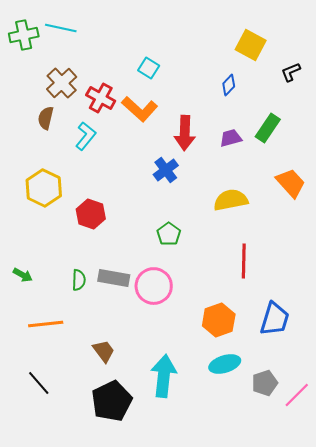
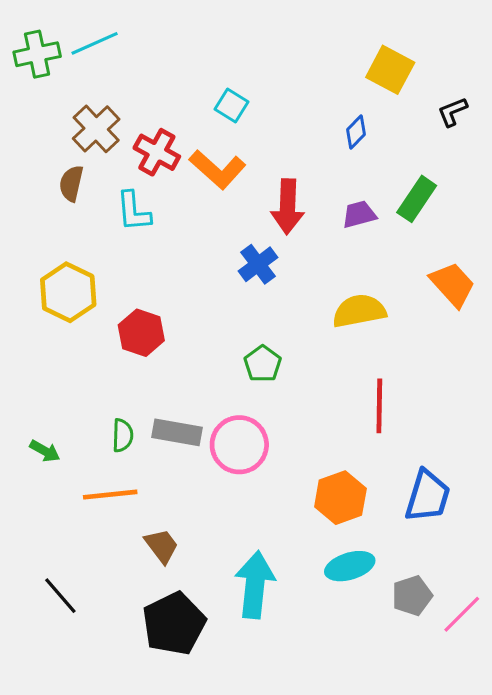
cyan line: (61, 28) -> (95, 43), turned -36
cyan L-shape: (86, 136) -> (134, 211), turned 136
green arrow: (23, 275) -> (45, 451), moved
orange line: (46, 324) -> (110, 495), moved

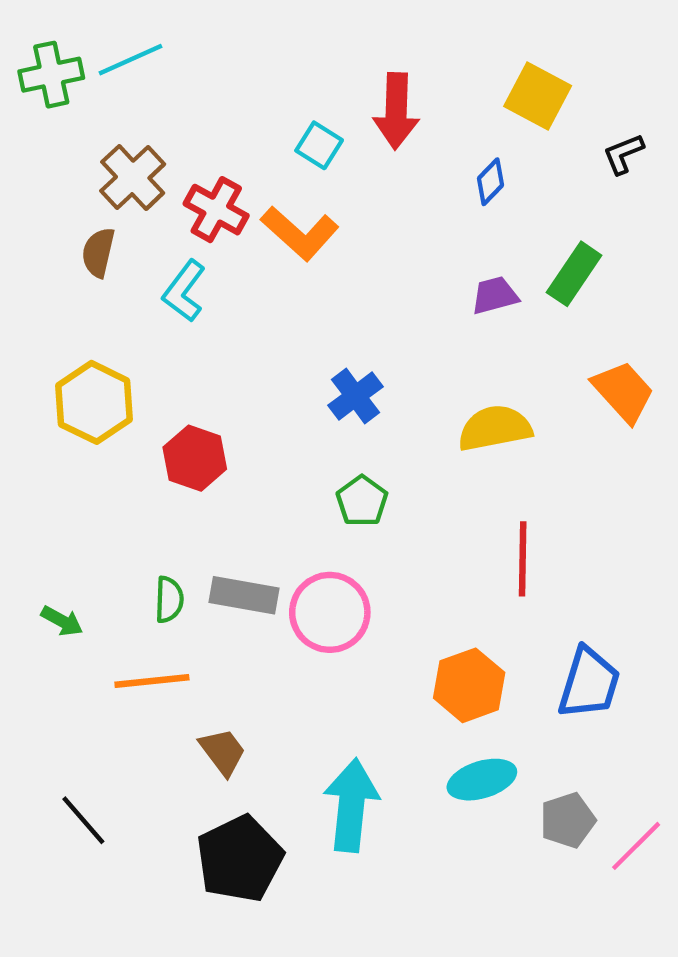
red arrow: (288, 207) -> (396, 111), moved
cyan L-shape: (134, 211) -> (184, 291), turned 42
blue cross: (258, 264) -> (355, 396), moved

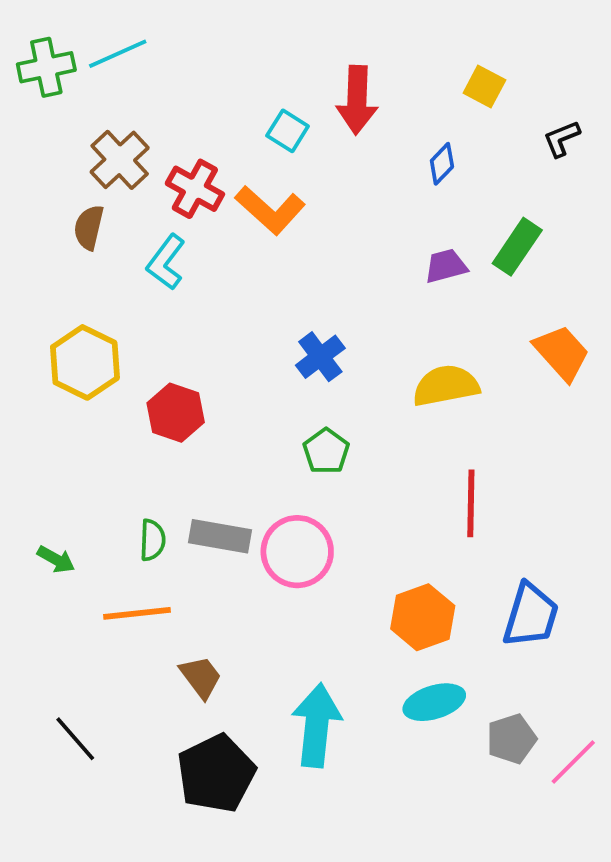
yellow square: (538, 96) -> (484, 87), size x0.7

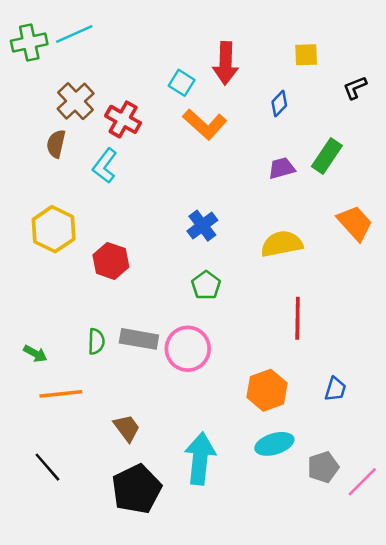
yellow square: (484, 87) -> (306, 55), turned -30
orange L-shape: (270, 210) -> (205, 124), moved
orange line: (137, 613) -> (61, 394), moved
blue trapezoid: (531, 615) -> (335, 389), size x0.6

